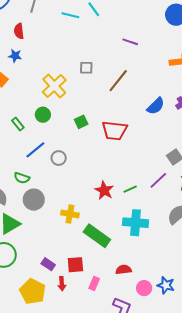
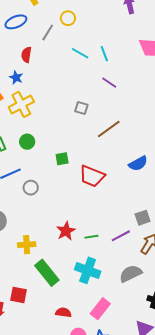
purple line: (130, 42) -> (109, 83), moved
yellow cross: (54, 86) -> (21, 104), moved
yellow cross: (70, 214) -> (27, 245), turned -30
pink rectangle: (94, 283) -> (100, 309), moved, size x1.5

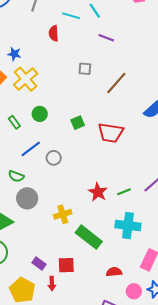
red semicircle: (26, 55) -> (54, 33), moved

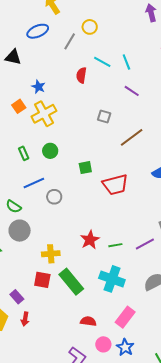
red trapezoid: (111, 133) -> (115, 185), turned -36
red square: (66, 265) -> (42, 280), moved

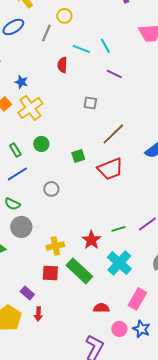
brown line: (132, 137) -> (113, 134), moved
blue line: (34, 183) -> (17, 174), moved
red star: (90, 240) -> (91, 240), moved
cyan cross: (112, 279) -> (119, 263), turned 30

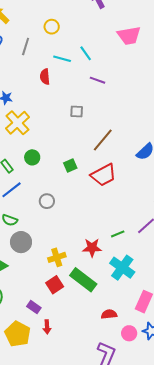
yellow circle: (64, 16) -> (52, 27), moved
red star: (91, 240) -> (92, 248), turned -30
red square: (50, 273) -> (55, 285), turned -30

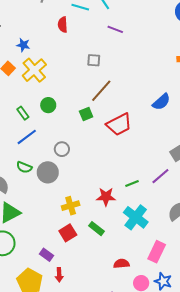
brown line: (103, 140) -> (101, 91), moved
gray circle: (21, 242) -> (48, 172), moved
green rectangle: (83, 280) -> (97, 229), size x0.6

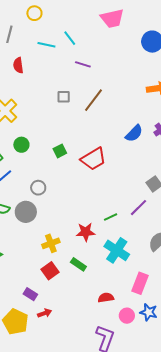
red semicircle: (63, 25) -> (18, 65), moved
brown line: (101, 91) -> (93, 100), moved
red arrow: (59, 275) -> (45, 313), turned -104

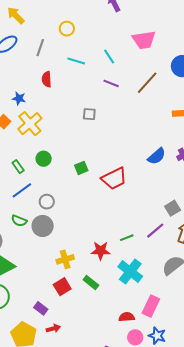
cyan line: (70, 38) -> (109, 57), moved
brown line: (93, 100) -> (147, 83), moved
gray circle: (38, 188) -> (47, 202), moved
red semicircle: (106, 298) -> (127, 317), moved

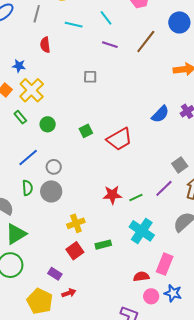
green rectangle: (18, 167) -> (20, 117), moved
green semicircle: (19, 221) -> (27, 188), turned -112
red star: (101, 251) -> (112, 195), moved
green rectangle: (91, 283) -> (103, 245), turned -49

